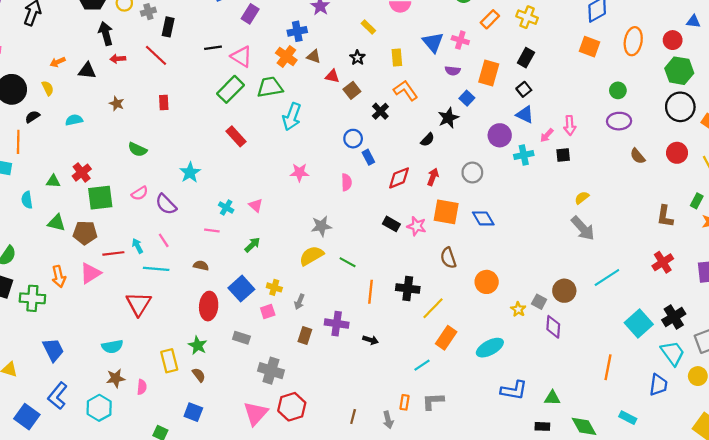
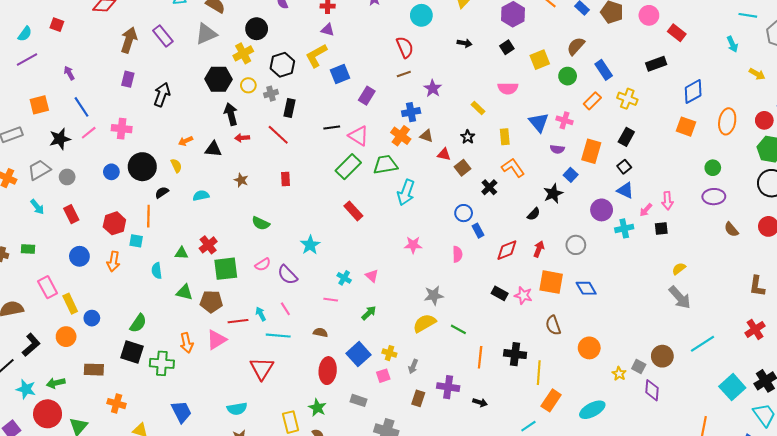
yellow line: (433, 308) -> (539, 373), turned -40

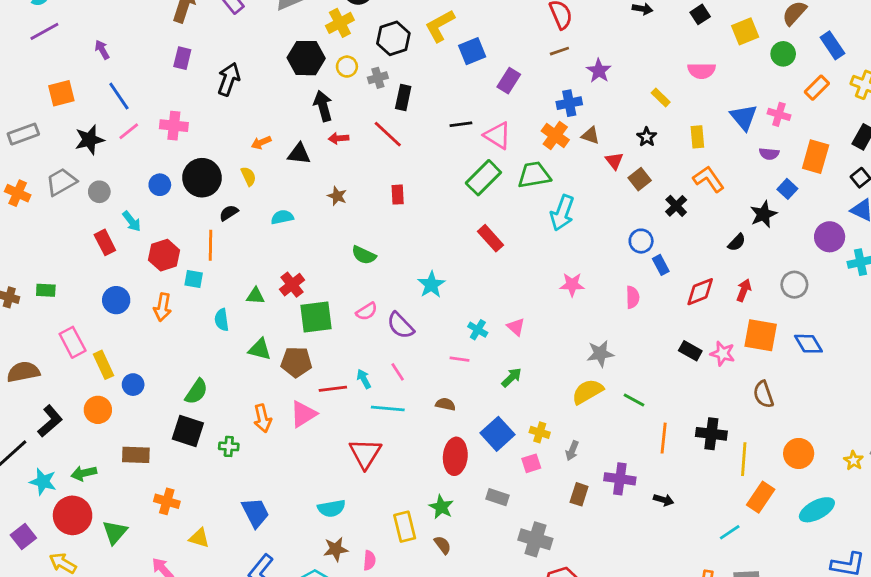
red triangle: (444, 154) -> (614, 161), turned 40
cyan arrow: (37, 207) -> (132, 221), moved
orange circle: (589, 348) -> (799, 453), moved
green cross: (162, 363) -> (229, 446), size x0.6

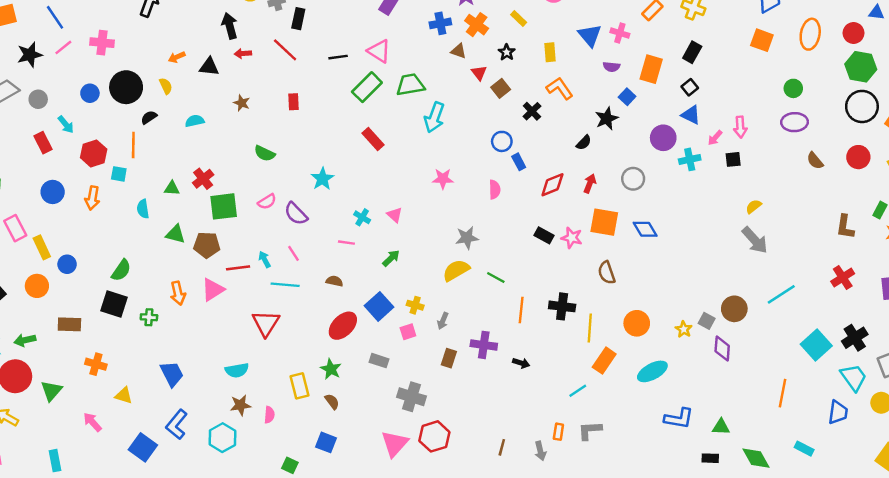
black line: (461, 124) -> (338, 57), moved
orange cross: (555, 135) -> (477, 25), moved
red ellipse: (455, 456) -> (343, 326), turned 40

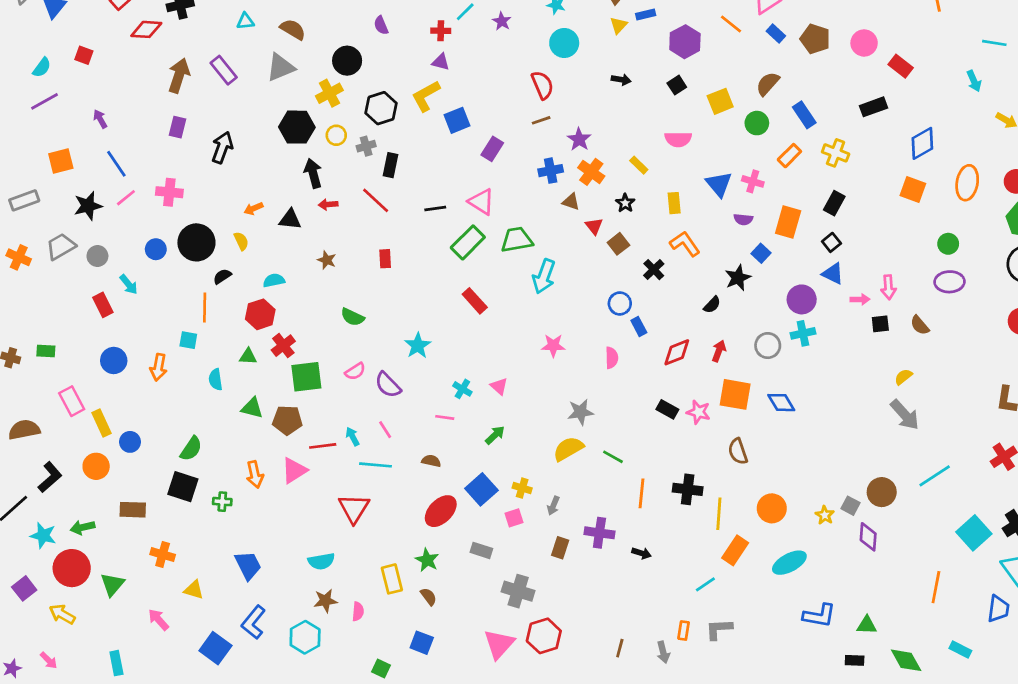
pink arrow: (715, 138) -> (860, 299), turned -133
red hexagon: (94, 153) -> (260, 314), moved
cyan cross: (690, 159) -> (803, 333), moved
brown semicircle: (815, 161) -> (920, 325), moved

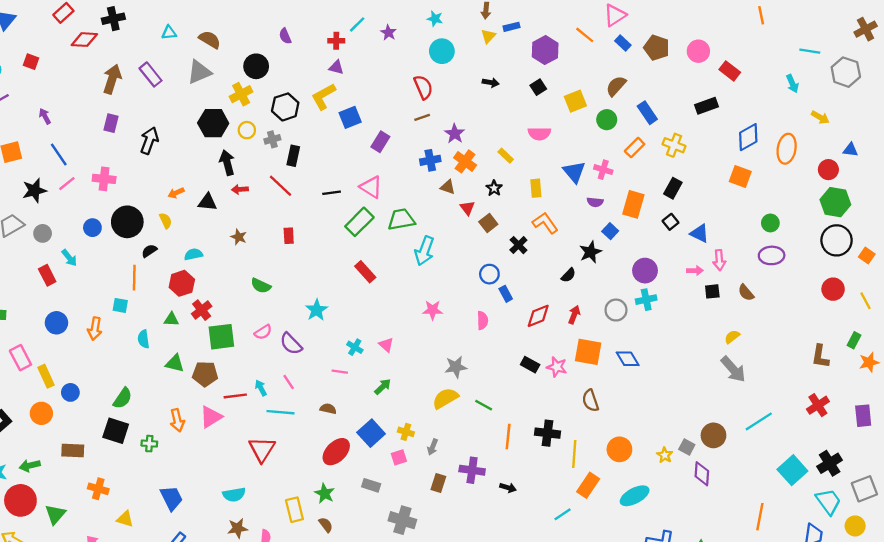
orange ellipse: (967, 183) -> (787, 149), moved
blue triangle: (833, 274) -> (700, 233), moved

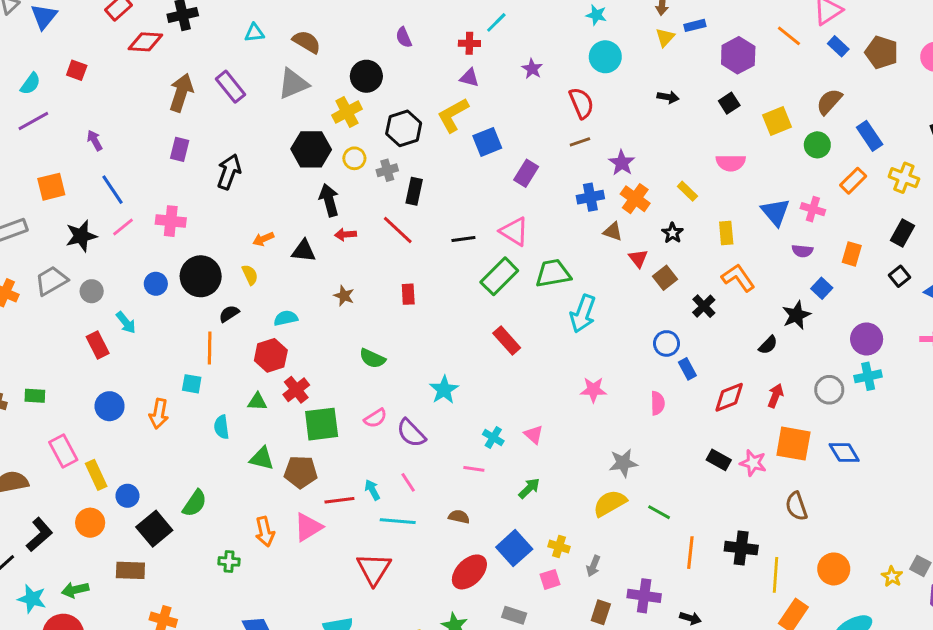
purple star: (388, 33) -> (532, 69), moved
orange rectangle: (633, 204) -> (852, 254), size x0.7
black square: (116, 431) -> (154, 529), moved, turned 32

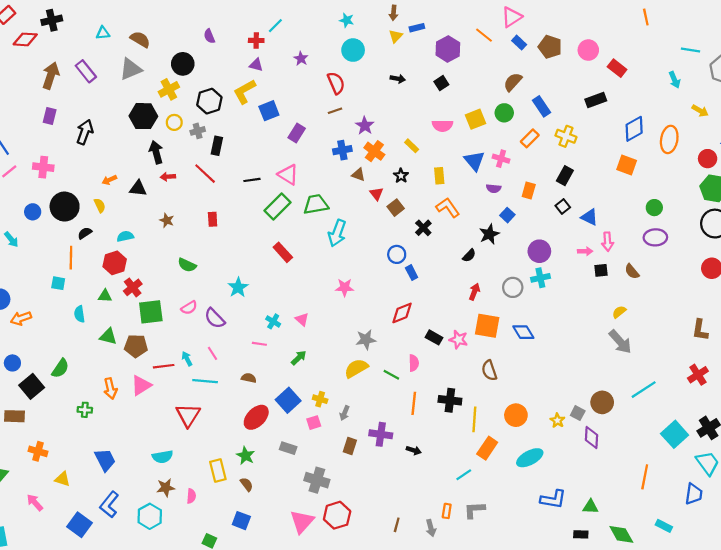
yellow square: (777, 121) -> (475, 119), moved
red diamond: (729, 397) -> (402, 313), moved
pink semicircle: (658, 403) -> (414, 363), moved
orange arrow: (159, 414) -> (21, 318), moved, turned 60

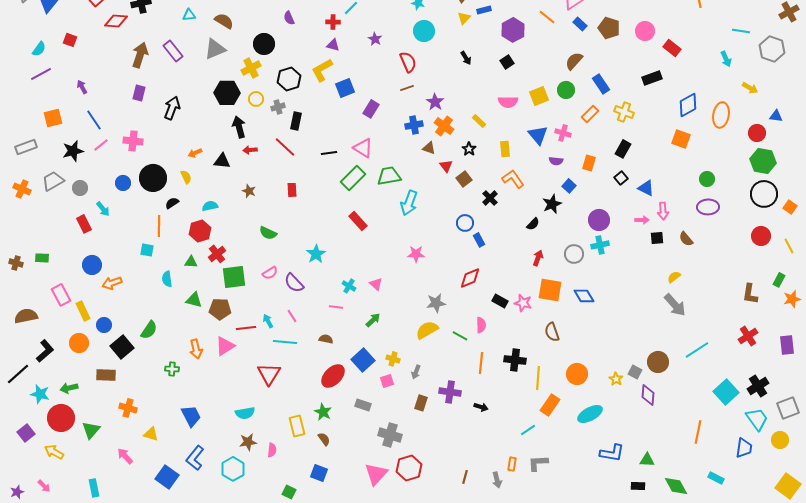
black arrow: (398, 79) -> (466, 58), turned 48

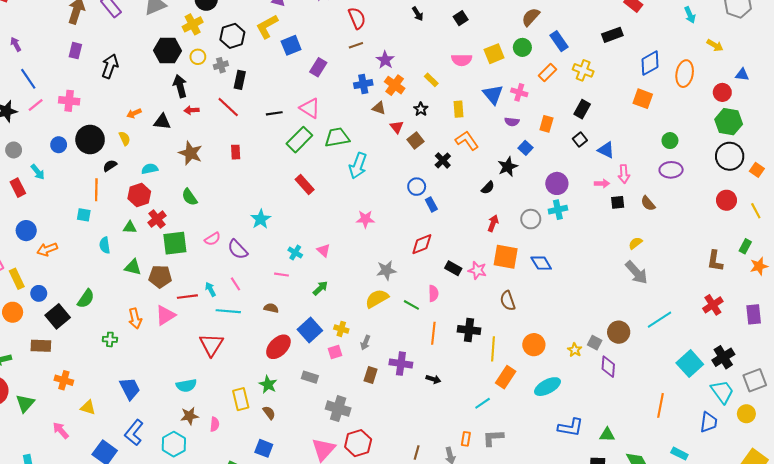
brown star: (249, 191) -> (191, 153), size x1.6
green semicircle: (268, 233) -> (189, 197), moved, turned 30

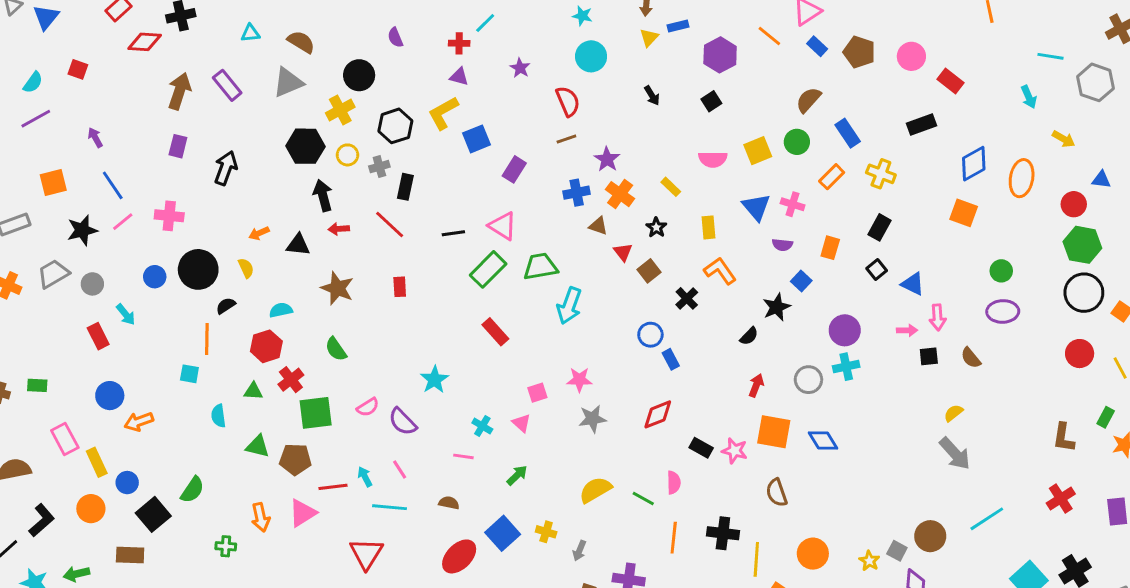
gray star: (386, 270) -> (592, 419), moved
pink square: (335, 352) -> (537, 393), moved

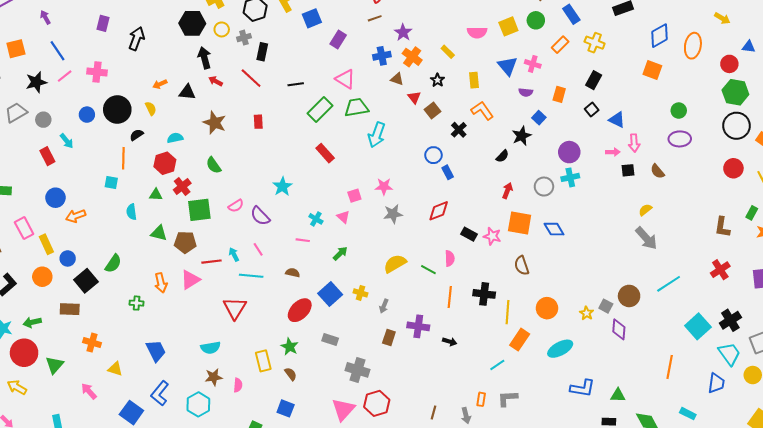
pink triangle: (503, 226) -> (345, 79), moved
red arrow: (339, 229) -> (216, 81), turned 32

